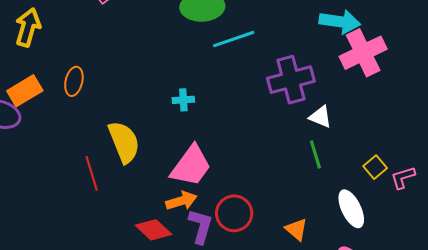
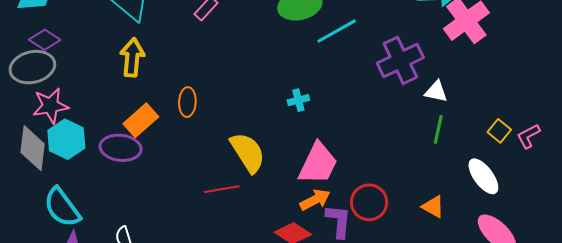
green line: (315, 154) -> (438, 129), turned 40
red line: (92, 173) -> (222, 189), turned -72

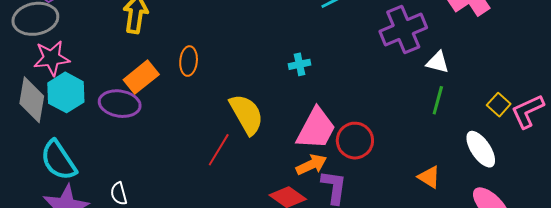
pink L-shape: (528, 136) -> (528, 111), size x1.4
red line: (222, 189) -> (219, 150), turned -52
red circle: (369, 202) -> (355, 141), moved

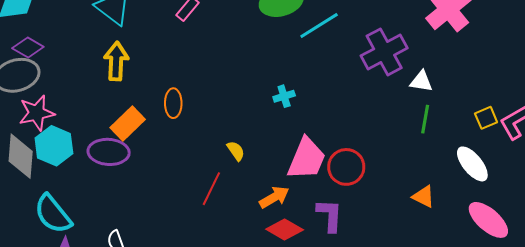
yellow square: (499, 105) -> (486, 118), turned 30
yellow semicircle: (246, 114) -> (236, 151), size x0.5
orange arrow: (311, 165) -> (274, 197), moved

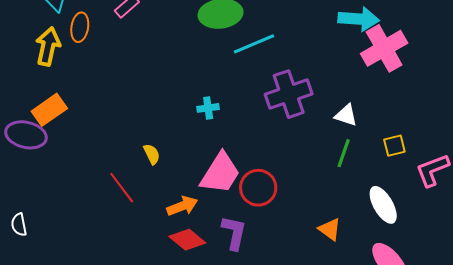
purple cross: (384, 52) -> (289, 94), moved
orange ellipse: (173, 103) -> (80, 27), moved
yellow square: (486, 118) -> (394, 146), moved
red line: (211, 189) -> (122, 188), turned -72

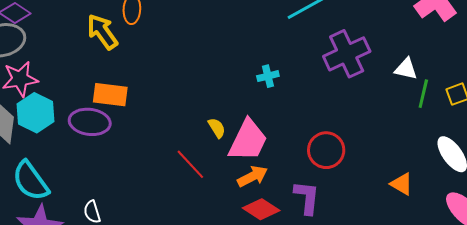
yellow arrow: (48, 46) -> (102, 32), turned -42
orange rectangle: (49, 110) -> (110, 95), turned 48
green line: (344, 153) -> (423, 94), moved
pink trapezoid: (220, 173) -> (248, 140), moved

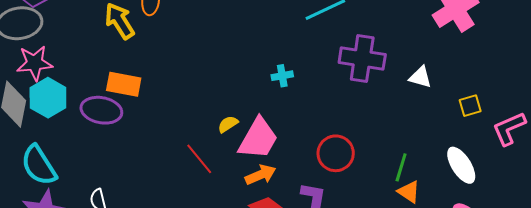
purple cross: (347, 54) -> (362, 58), turned 30
green line: (423, 94) -> (401, 167), moved
yellow semicircle: (217, 128) -> (228, 124), turned -95

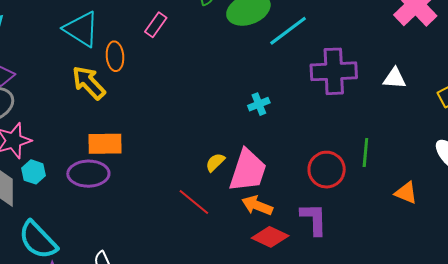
cyan hexagon: (48, 98) -> (34, 172), size x0.6
green line: (401, 167) -> (365, 152), moved
orange arrow: (261, 175) -> (257, 205), turned -124

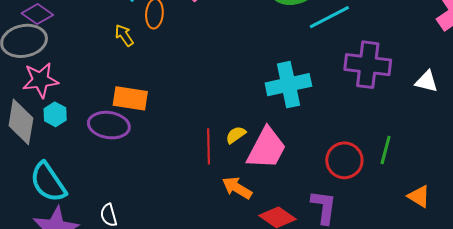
yellow arrow: (89, 83) -> (124, 35), size x0.6
cyan cross: (259, 104) -> (288, 85), size x2.0
red line: (194, 202) -> (209, 146), moved, turned 40
orange arrow: (257, 205) -> (237, 188), moved

